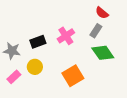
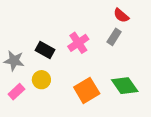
black rectangle: (38, 42) -> (45, 50), turned 49
green diamond: (103, 53) -> (125, 86), moved

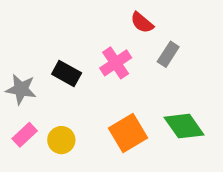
red semicircle: (121, 15) -> (142, 23), moved
yellow circle: (41, 80) -> (61, 140), moved

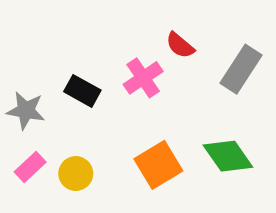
red semicircle: (142, 23) -> (180, 45), moved
gray rectangle: (168, 54) -> (241, 69), moved, size x1.5

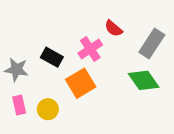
green diamond: (228, 156) -> (144, 80), moved
orange square: (158, 165) -> (81, 83), moved
pink rectangle: (30, 167) -> (19, 105), turned -60

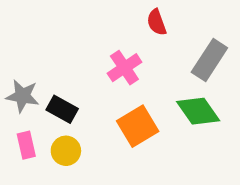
red semicircle: (113, 28) -> (157, 22), moved, turned 30
black rectangle: (52, 57) -> (62, 109), moved
orange square: (81, 83) -> (138, 126), moved

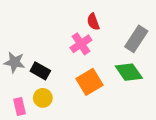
red semicircle: (157, 22) -> (93, 22), moved
pink rectangle: (26, 145) -> (19, 107), moved

